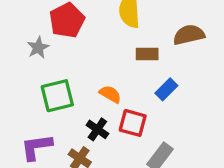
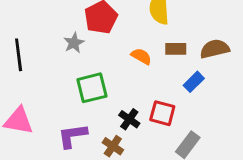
brown semicircle: (189, 35) -> (215, 49), moved
orange semicircle: (110, 94) -> (141, 56), moved

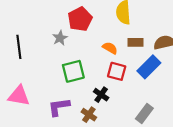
blue rectangle: (194, 82) -> (149, 67), size x1.5
red square: (162, 113) -> (117, 71), moved

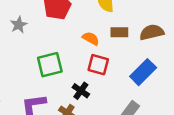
gray star: (60, 38) -> (19, 25), moved
blue rectangle: (149, 67) -> (143, 72), moved

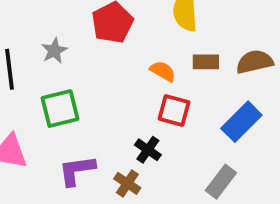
green square: (50, 65) -> (60, 109), moved

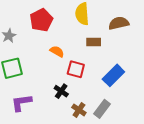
brown semicircle: (255, 62) -> (119, 23), moved
orange semicircle: (163, 71) -> (57, 51), moved
brown cross: (127, 183) -> (79, 110), moved

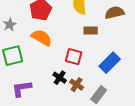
orange semicircle: (57, 51) -> (42, 38), moved, size x1.5
brown cross: (79, 110) -> (77, 85), moved

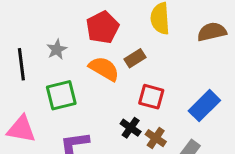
brown rectangle: (91, 31) -> (135, 58), moved, turned -32

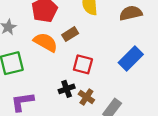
blue rectangle: (204, 106) -> (131, 59), moved
black cross: (131, 128) -> (67, 89), turned 35

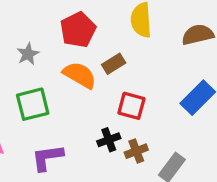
brown cross: (86, 97) -> (136, 151), turned 35

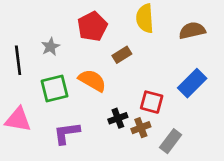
orange semicircle: (80, 75) -> (92, 80), moved
red square: (131, 106) -> (152, 102), moved

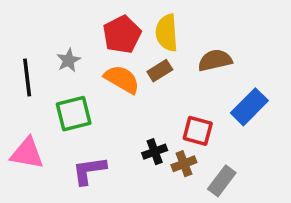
yellow semicircle: (145, 18) -> (167, 33), moved
brown semicircle: (192, 31) -> (215, 60), moved
orange semicircle: (92, 80) -> (122, 79), moved

